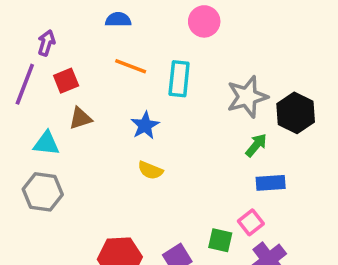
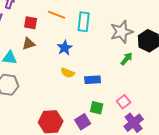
red square: (66, 81) -> (31, 23), moved, turned 32
blue rectangle: (271, 183) -> (93, 80), moved
green square: (220, 240) -> (97, 108), moved

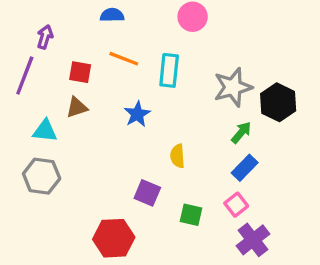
yellow semicircle: (68, 73) -> (177, 156), moved, turned 64
blue rectangle: (93, 80) -> (245, 168), moved, turned -42
purple square: (83, 122) -> (147, 193), moved, turned -35

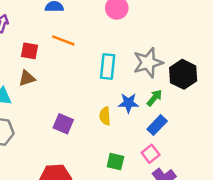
cyan rectangle: (169, 70) -> (108, 67), moved
blue star: (137, 114) -> (128, 103), moved, turned 30
purple square: (147, 193) -> (63, 124), moved

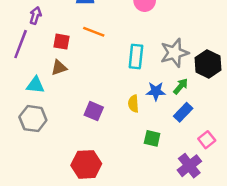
pink square: (151, 154) -> (207, 140), moved
green square: (115, 162) -> (152, 138), moved

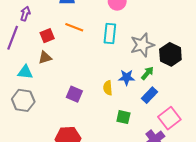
red square: (61, 42) -> (47, 36), turned -32
cyan rectangle: (136, 57) -> (110, 34), moved
pink square: (207, 140) -> (169, 118), size x1.5

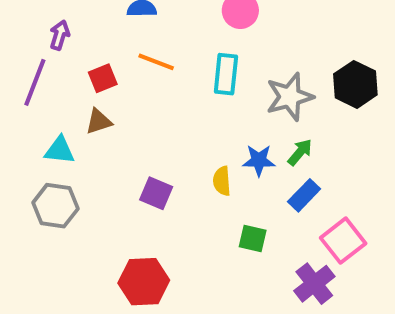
black hexagon: (170, 54) -> (355, 84), moved

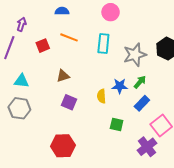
brown triangle: (99, 121) -> (63, 76), moved

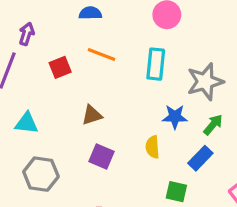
blue star: (120, 86) -> (175, 117), moved
blue rectangle: (142, 103) -> (200, 158), moved
gray hexagon: (19, 108) -> (41, 174), moved

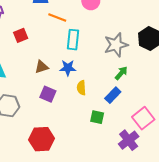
orange line: (101, 55) -> (57, 18), moved
cyan rectangle: (156, 64) -> (73, 40), moved
blue star: (175, 117) -> (68, 68), moved

